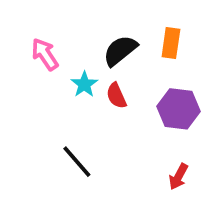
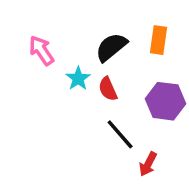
black line: (77, 162) -> (120, 134), moved
red arrow: (178, 177) -> (148, 164), moved

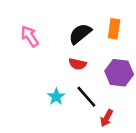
cyan star: (78, 78) -> (56, 97), moved
red semicircle: (108, 89) -> (78, 64), turned -54

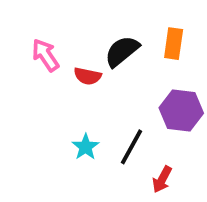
red semicircle: (78, 64) -> (87, 76), moved
black line: (86, 97) -> (131, 147), turned 70

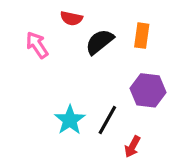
red semicircle: (87, 76) -> (71, 18), moved
cyan star: (86, 147) -> (70, 120), size x1.4

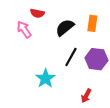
red semicircle: (71, 18) -> (37, 13), moved
black line: (107, 120) -> (71, 57), moved

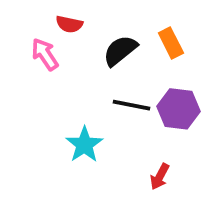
orange rectangle: (92, 23) -> (171, 43), turned -35
black line: (71, 57) -> (131, 105), turned 72

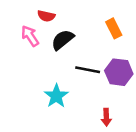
black semicircle: (120, 51) -> (63, 40), moved
red arrow: (160, 177) -> (106, 117), turned -30

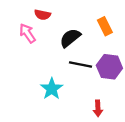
black semicircle: (63, 40) -> (70, 38), moved

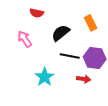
pink arrow: (27, 33) -> (25, 39), moved
red arrow: (98, 108) -> (84, 79), moved, turned -80

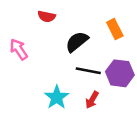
pink arrow: (25, 39) -> (19, 49), moved
red arrow: (84, 79) -> (92, 100), moved, turned 112

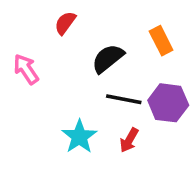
red semicircle: (47, 16) -> (65, 23), turned 114

